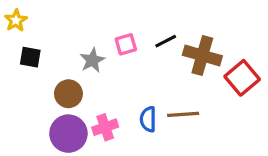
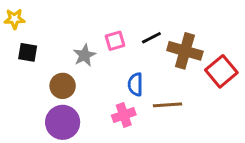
yellow star: (16, 20) -> (15, 19), turned 30
blue semicircle: (148, 119) -> (135, 84), moved
pink cross: (105, 127) -> (124, 115), moved

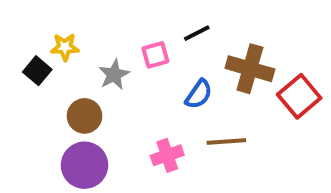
yellow star: (15, 19) -> (65, 47), moved
black line: (151, 38) -> (197, 33), moved
black square: (28, 52) -> (37, 71), turned 30
blue semicircle: (135, 84) -> (199, 94), moved, turned -145

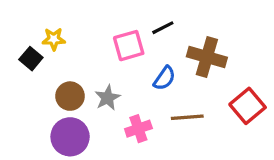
pink square: (155, 55) -> (129, 46), size x1.4
gray star: (114, 75) -> (107, 98), moved
red square: (299, 96) -> (248, 106), moved

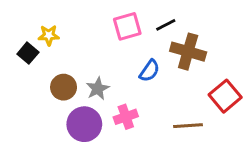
black line: (163, 28) -> (166, 25), moved
pink square: (129, 46) -> (127, 26), moved
brown line: (187, 117) -> (188, 126), moved
purple circle: (70, 137) -> (84, 124), moved

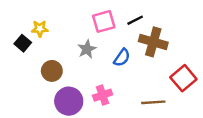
gray star: (98, 89) -> (87, 49), moved

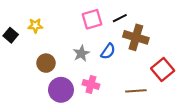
black square: (23, 43) -> (11, 35), moved
gray star: (87, 49) -> (81, 53), moved
pink cross: (103, 95) -> (91, 84), turned 35

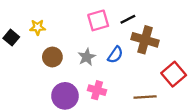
brown circle: (46, 63) -> (52, 57), moved

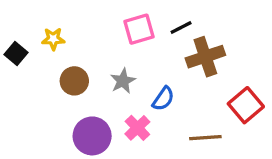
brown cross: (145, 40) -> (205, 57), turned -35
blue semicircle: (115, 55) -> (163, 99), moved
pink cross: (97, 90) -> (137, 128), turned 30

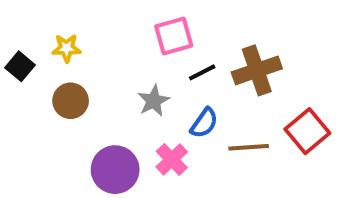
black line: (181, 28) -> (202, 72), moved
brown circle: (74, 81) -> (71, 101), moved
brown line: (205, 138) -> (249, 147), moved

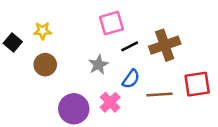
red square: (307, 131) -> (197, 84), turned 32

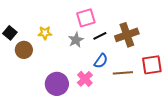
yellow star: (43, 31) -> (45, 33), moved
brown circle: (45, 65) -> (24, 50), moved
gray star: (98, 65) -> (76, 40), moved

